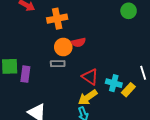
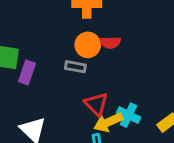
red triangle: (90, 77) -> (96, 104), moved
cyan cross: (114, 83) -> (129, 115), moved

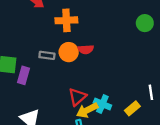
gray rectangle: (75, 67) -> (47, 55), moved
red triangle: (96, 104) -> (77, 97), turned 36

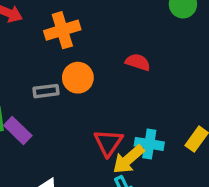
red semicircle: (86, 49) -> (138, 62), moved, turned -144
purple rectangle: (23, 75) -> (18, 130), turned -48

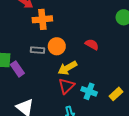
orange cross: (62, 30) -> (42, 19), moved
yellow arrow: (128, 159) -> (67, 68), moved

